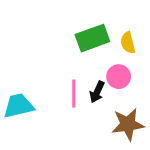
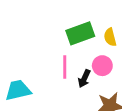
pink line: (74, 94) -> (65, 67), moved

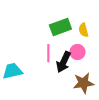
black arrow: (84, 79) -> (63, 62), size x1.5

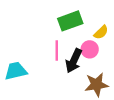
yellow semicircle: (83, 30) -> (101, 32), moved, turned -120

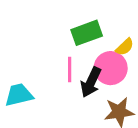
pink circle: (90, 49) -> (111, 68), size x1.5

